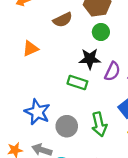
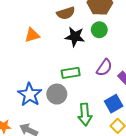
black star: (90, 59) -> (75, 37), moved
green rectangle: (77, 82) -> (71, 73), turned -36
gray circle: (67, 126) -> (57, 94), moved

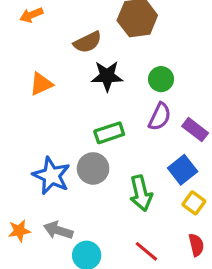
green circle: (99, 30) -> (161, 79), moved

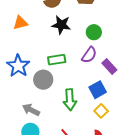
blue star: (51, 176) -> (18, 66), moved
gray arrow: (58, 230) -> (31, 110), moved

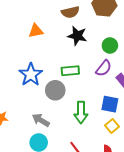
blue square: (98, 90) -> (110, 104), turned 36

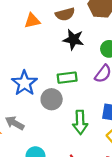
orange triangle: (36, 31) -> (32, 21), moved
gray arrow: (41, 120) -> (15, 123), moved

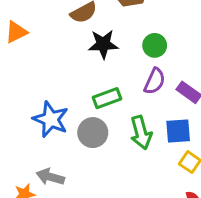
orange triangle: (32, 21) -> (16, 32), moved
green arrow: (80, 122) -> (141, 133), moved

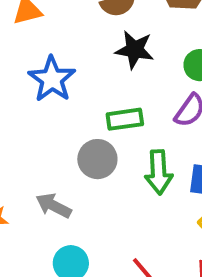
blue star: (51, 119) -> (52, 79), moved
gray arrow: (50, 177) -> (54, 206), moved

